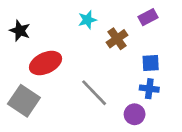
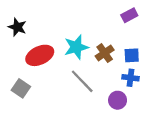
cyan star: (87, 20) -> (76, 47), moved, size x1.5
brown cross: (117, 39) -> (105, 53), moved
gray square: (24, 101) -> (21, 88), size x0.7

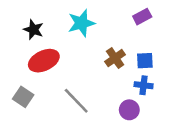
black star: (17, 27) -> (33, 30), moved
cyan star: (76, 47) -> (81, 23), moved
gray line: (82, 81) -> (76, 101), moved

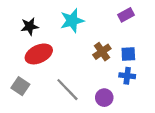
black star: (33, 30) -> (30, 26), turned -30
purple circle: (129, 110) -> (104, 98), moved

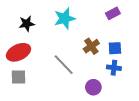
red ellipse: (39, 54) -> (18, 52), moved
gray square: (20, 86) -> (18, 77), turned -35
gray line: (67, 90) -> (64, 65), moved

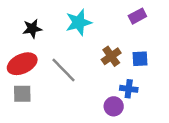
gray line: (64, 65) -> (64, 70), moved
blue cross: (114, 68) -> (129, 89), moved

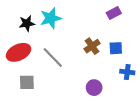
cyan star: (79, 22) -> (51, 18), moved
blue cross: (129, 89) -> (127, 72), moved
gray square: (22, 94) -> (27, 82), moved

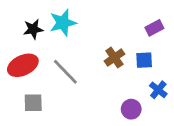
purple rectangle: (114, 13) -> (154, 28), moved
blue cross: (127, 72) -> (158, 90), turned 32
purple circle: (94, 88) -> (131, 109), moved

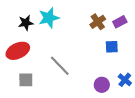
brown cross: (114, 58) -> (98, 22), moved
gray line: (65, 72) -> (60, 66), moved
blue cross: (158, 90) -> (125, 80), moved

